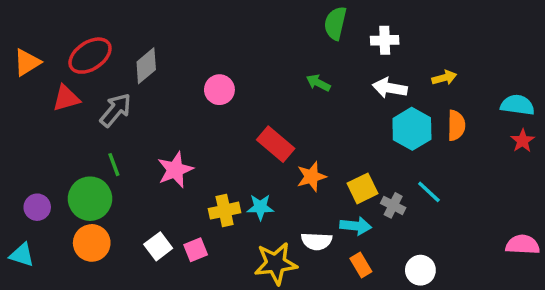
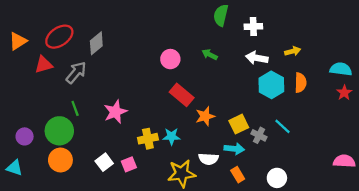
pink circle: (219, 90) -> (170, 59), moved

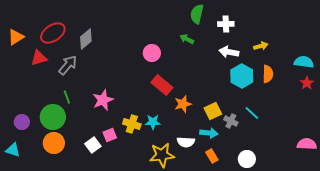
green arrow: (210, 55) -> (187, 39), moved
yellow cross: (148, 139) -> (132, 124), turned 30
pink square: (129, 164) -> (110, 135), moved

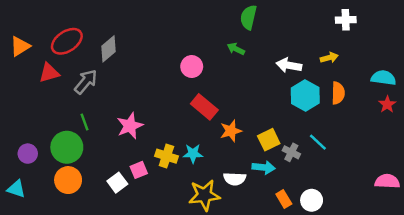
white cross: (226, 24) -> (346, 20), moved
orange rectangle: (212, 156) -> (284, 199), moved

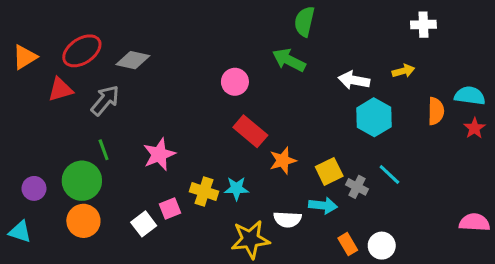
gray diamond: (108, 49) -> (133, 60), turned 52
green arrow: (236, 49) -> (289, 60), size x1.5
orange semicircle: (338, 93) -> (436, 111), moved

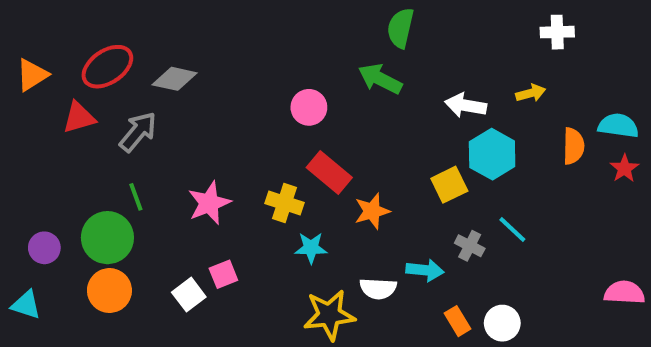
yellow square: (329, 171) -> (449, 185), moved
yellow cross: (204, 192) -> (284, 203), moved

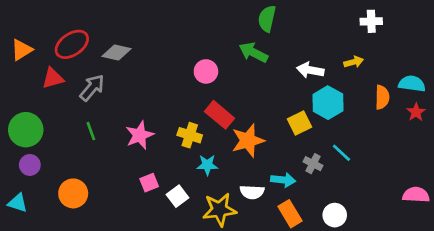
orange star: (372, 211) -> (248, 141), size x1.4
green circle: (107, 238) -> (26, 130), moved
white square: (189, 295) -> (178, 196), moved
orange rectangle: (457, 321) -> (290, 214), moved, size x1.4

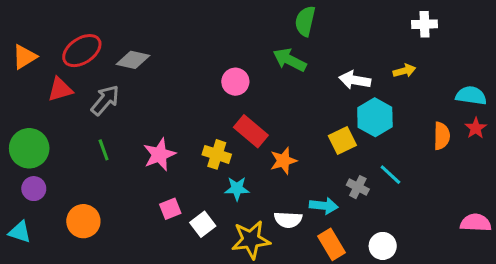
orange semicircle: (382, 97) -> (442, 136), moved
orange star: (248, 141) -> (283, 161), size x0.7

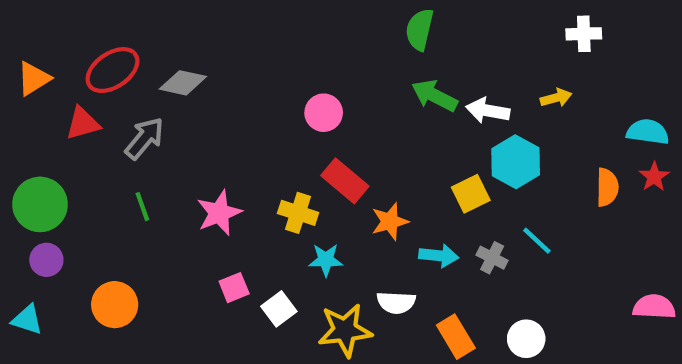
green arrow: (290, 60) -> (435, 96), moved
cyan arrow: (324, 206) -> (439, 256), moved

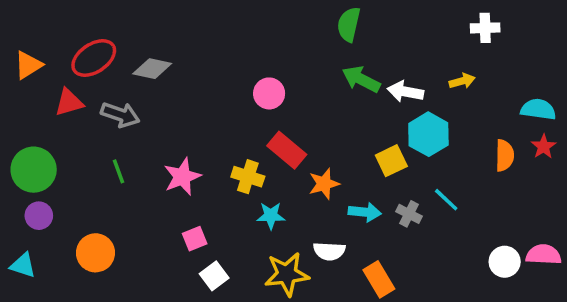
gray arrow: (144, 138) -> (120, 115), turned 69
white square: (279, 309) -> (214, 276), moved
white circle: (526, 339) -> (505, 262), moved

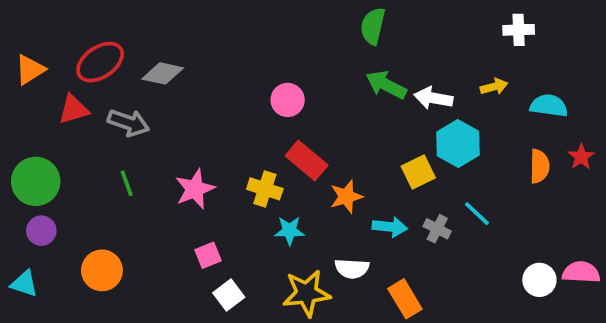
cyan semicircle: (538, 109) -> (549, 106), moved

